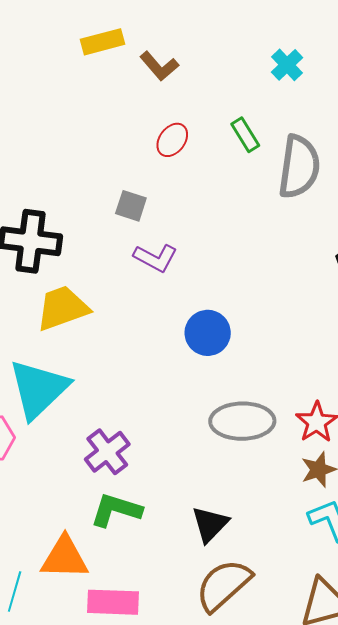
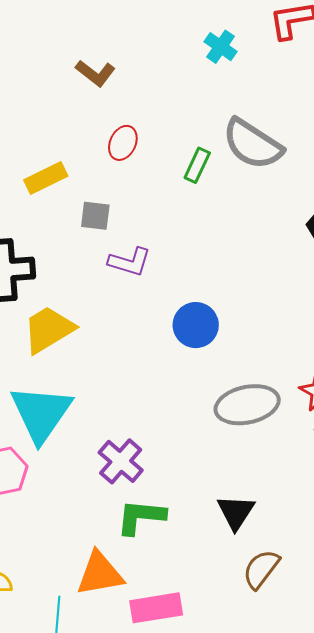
yellow rectangle: (102, 42) -> (46, 178), moved
green rectangle: (245, 135) -> (197, 165), moved, turned 68
gray semicircle: (299, 167) -> (253, 144), turned 126
brown semicircle: (223, 585) -> (261, 569), size x0.7

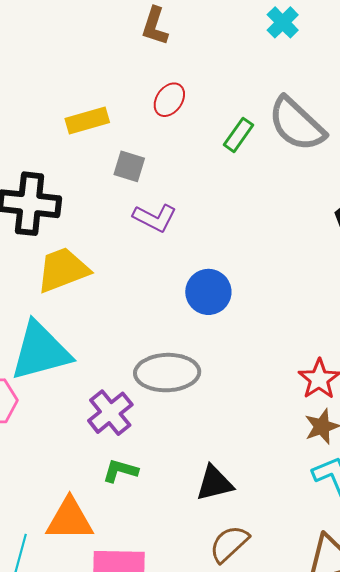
brown L-shape: (95, 73) -> (155, 26), turned 60
gray ellipse: (247, 405) -> (167, 373), moved
cyan triangle: (41, 413) -> (40, 351), turned 30
black triangle: (236, 512) -> (214, 483), turned 33
green L-shape: (141, 517) -> (120, 471), size x0.7

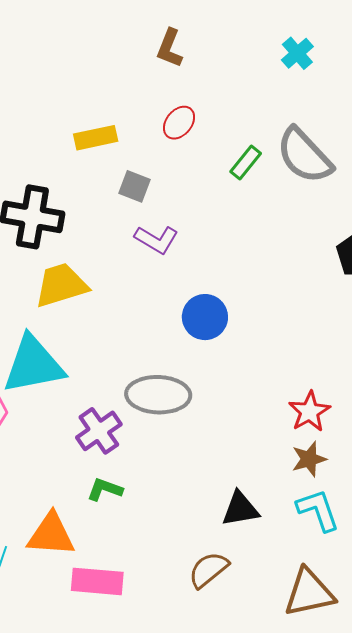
black triangle: (214, 483) -> (240, 509), moved

